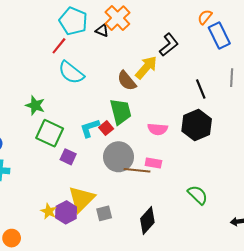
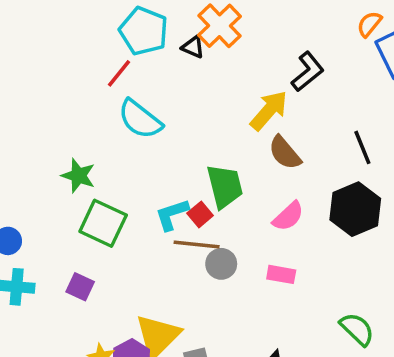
brown semicircle: (127, 81) -> (285, 153), moved
pink semicircle: (158, 129) -> (288, 216), turned -48
purple square: (68, 157) -> (80, 287), moved
gray circle: (119, 157) -> (221, 264), size x0.6
brown line: (137, 170) -> (197, 244), moved

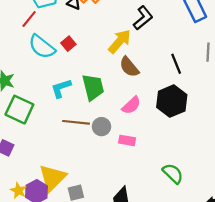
cyan L-shape: (172, 214) -> (61, 88), moved
red square: (200, 214) -> (68, 44), moved
gray circle: (221, 264) -> (101, 127), moved

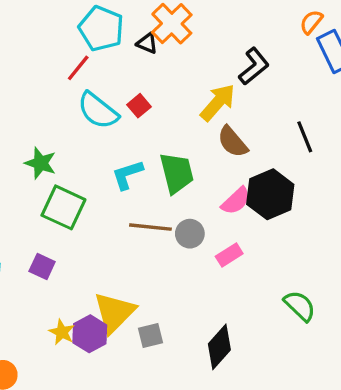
black hexagon: (172, 101) -> (270, 194), moved
pink rectangle: (127, 140) -> (229, 255), turned -42

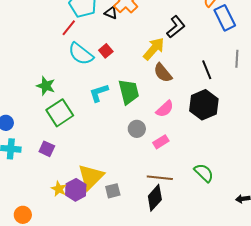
black hexagon: (270, 194) -> (204, 105), moved
green square: (63, 207) -> (60, 113), turned 32
brown line: (150, 227) -> (160, 178), moved

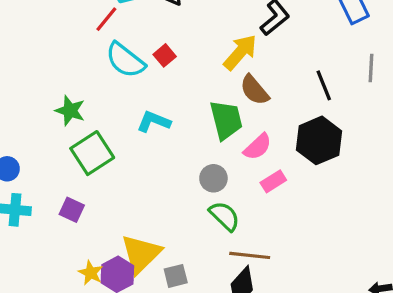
green trapezoid: (129, 92) -> (226, 120), moved
cyan L-shape: (99, 93) -> (154, 122), turned 40
pink rectangle: (161, 142) -> (273, 181), moved
green semicircle: (204, 173) -> (225, 216), moved

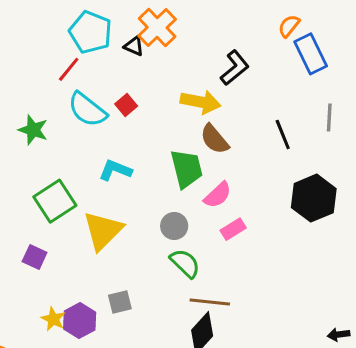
yellow arrow: (240, 52) -> (201, 102), turned 60
green star: (70, 111) -> (33, 130), moved
black hexagon: (319, 140) -> (314, 198), moved
yellow triangle: (141, 254) -> (103, 231), moved
gray square: (176, 276) -> (120, 302), moved

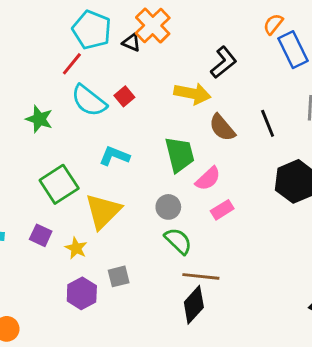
brown semicircle: (215, 139) -> (222, 128), moved
yellow star: (53, 319) -> (76, 248), moved

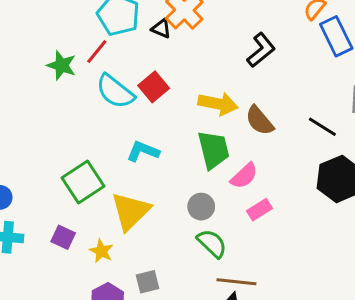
yellow arrow: (192, 94) -> (218, 104), moved
red square: (124, 96) -> (154, 87), size x1.4
green star: (39, 119) -> (62, 65), moved
black line: (268, 123) -> (322, 127), moved, turned -36

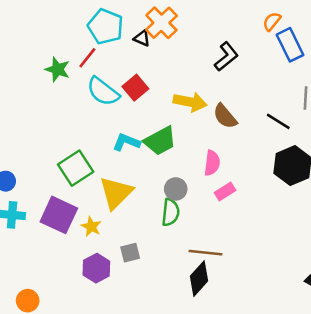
green trapezoid: (213, 150) -> (160, 141), moved, turned 76
pink semicircle: (244, 176) -> (212, 163), turned -40
purple square: (63, 237) -> (59, 215), size x1.8
green semicircle: (212, 243) -> (170, 212), moved, turned 52

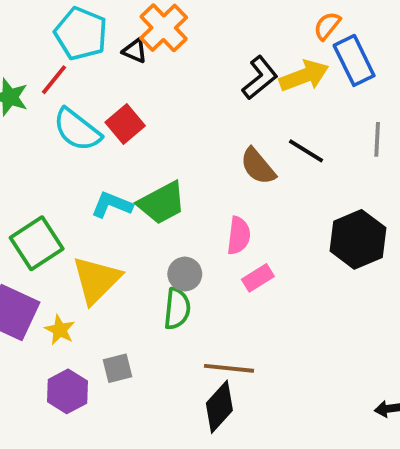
yellow arrow: (190, 102) -> (304, 76), moved, turned -32
black line: (278, 121) -> (306, 151), moved

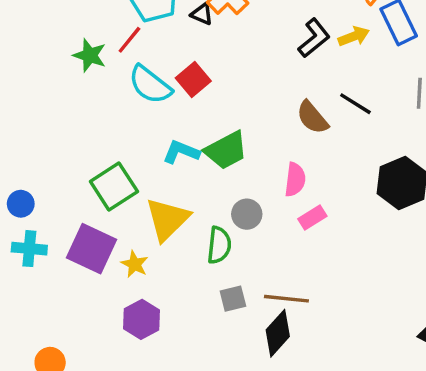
yellow arrow: (304, 76) -> (354, 36), size x0.7
green semicircle: (177, 309) -> (219, 245), moved
gray square: (117, 368) -> (233, 299), moved

